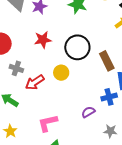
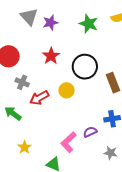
red star: (43, 40) -> (51, 56), turned -30
pink L-shape: (48, 123) -> (69, 142), moved, turned -35
yellow star: (10, 131) -> (24, 147), moved

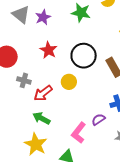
green arrow: (13, 113) -> (41, 118), moved
yellow star: (24, 147) -> (36, 144), size x1.6

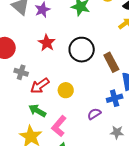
yellow circle: (69, 82) -> (66, 90), moved
pink L-shape: (79, 133) -> (59, 126), moved

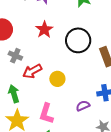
green arrow: (37, 111) -> (14, 94), moved, turned 36
pink L-shape: (59, 126) -> (46, 114), turned -30

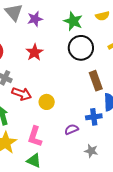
black circle: (78, 40) -> (81, 48), moved
red arrow: (32, 71) -> (22, 94), turned -132

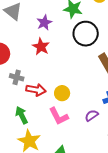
purple star: (35, 19) -> (44, 23), moved
pink L-shape: (35, 136) -> (59, 116), moved, turned -35

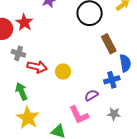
red star: (41, 47) -> (24, 22), moved
pink L-shape: (59, 116) -> (79, 115), moved

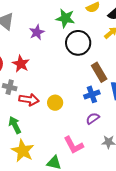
red star: (24, 22) -> (21, 64), moved
blue cross: (112, 80) -> (92, 94), moved
purple semicircle: (91, 95) -> (93, 118), moved

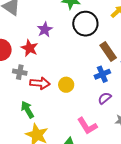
purple star: (37, 32) -> (45, 30), moved

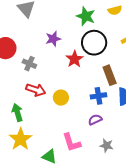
red star: (29, 48) -> (75, 59), moved
gray cross: (20, 72) -> (29, 64), moved

